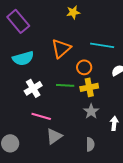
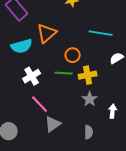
orange triangle: (61, 48) -> (47, 33), moved
orange circle: (84, 67) -> (73, 55), moved
pink line: (41, 116) -> (40, 104), turned 30

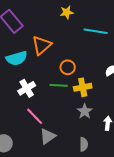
cyan line: (101, 33) -> (96, 31), moved

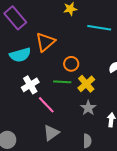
yellow cross: (83, 87) -> (86, 84), turned -30
pink line: (35, 116) -> (46, 105), moved

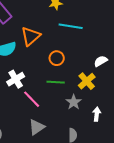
cyan line: (99, 28) -> (71, 26), moved
green line: (62, 82) -> (56, 82), moved
yellow cross: (86, 84) -> (87, 81), moved

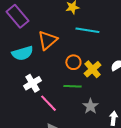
yellow cross: (87, 81) -> (92, 69), moved

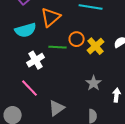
green line: (72, 86) -> (58, 47), moved
pink line: (48, 103) -> (30, 88), moved

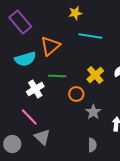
orange circle: (77, 39) -> (76, 94), moved
gray triangle: (57, 108) -> (42, 137), moved, turned -42

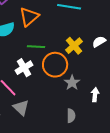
white cross: (35, 89) -> (24, 68), moved
orange circle: (76, 94) -> (55, 65), size x1.6

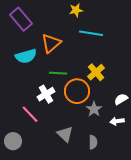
white semicircle: (99, 42) -> (121, 99), moved
white arrow: (95, 95) -> (117, 121), turned -104
gray triangle: (21, 108) -> (65, 134), moved

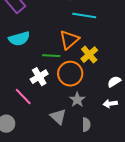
orange triangle: (51, 43) -> (69, 40), moved
gray star: (94, 109) -> (77, 100), moved

